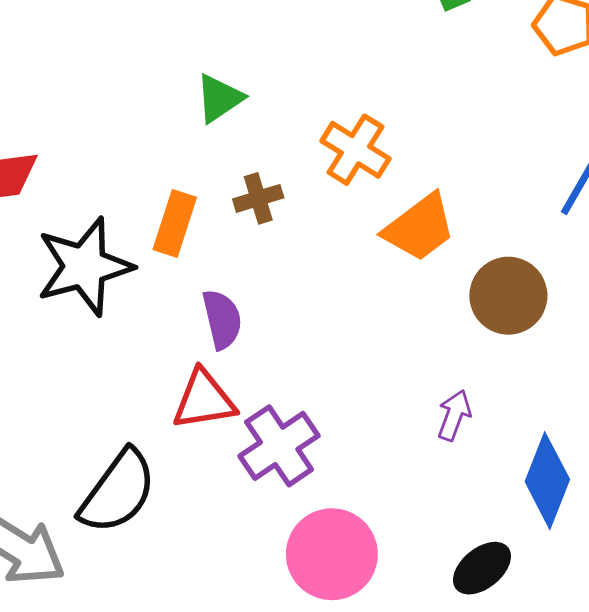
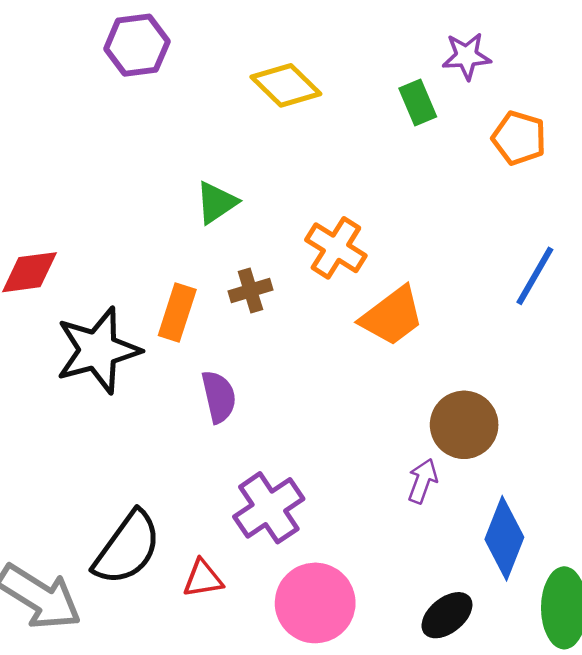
brown circle: (508, 296) -> (464, 425), moved
red triangle: (204, 400) -> (203, 579), moved, size x0.7

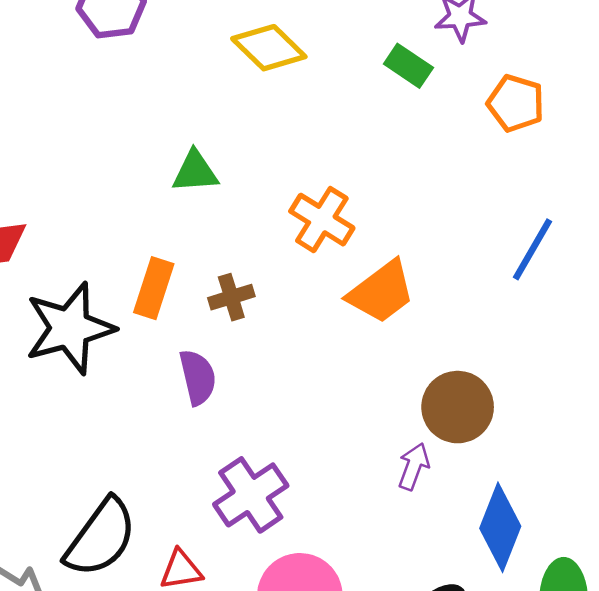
green rectangle: (418, 103) -> (408, 66), turned -33
green triangle: (216, 203) -> (195, 172), turned 30
brown cross: (250, 290) -> (231, 297), moved

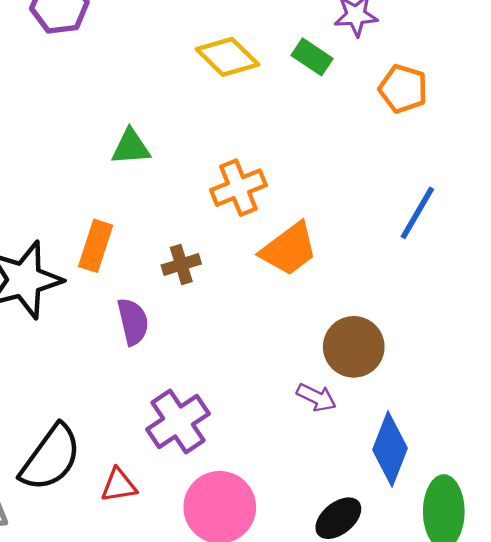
yellow diamond: (269, 48) -> (227, 57), moved
orange cross: (322, 220) -> (238, 188), turned 36
brown cross: (231, 297) -> (181, 264), moved
purple arrow: (414, 466) -> (316, 397), turned 96

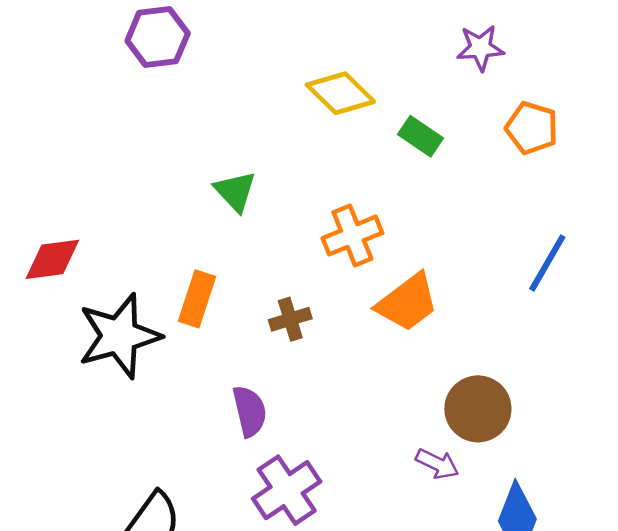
green rectangle: (312, 57) -> (421, 136), moved
green triangle: (131, 147) -> (235, 191), turned 51
purple semicircle: (133, 322) -> (250, 411), moved

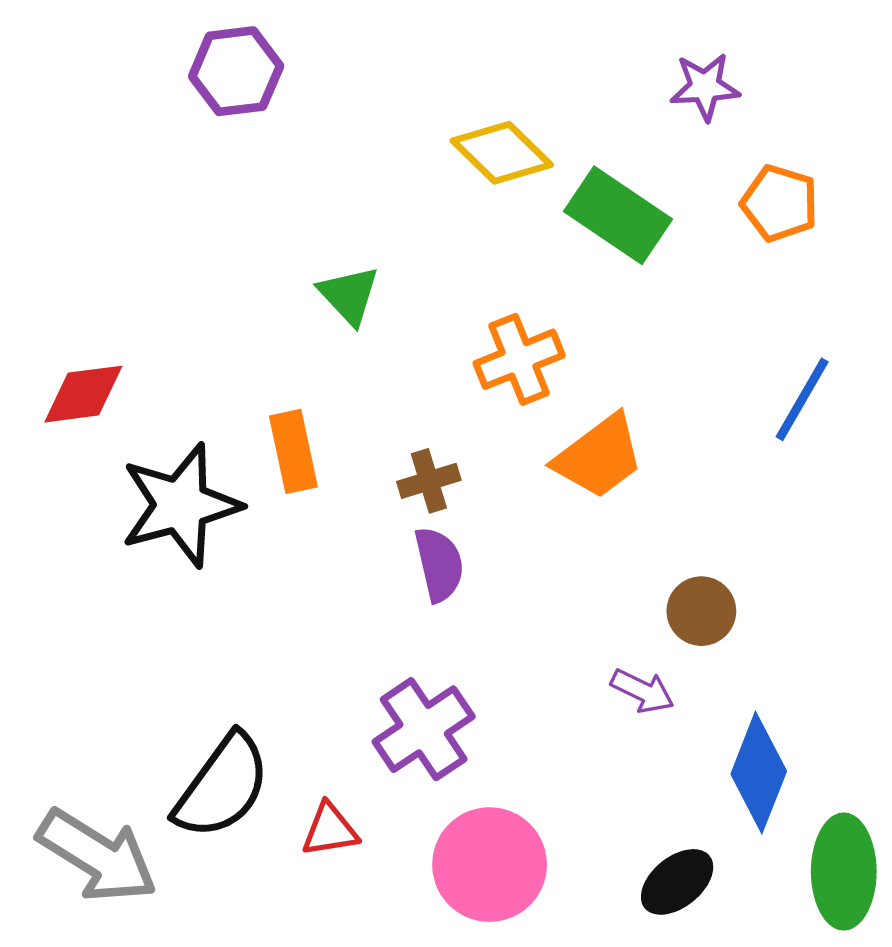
green rectangle: (421, 136) -> (618, 215), size x1.6
orange rectangle: (197, 299) -> (293, 451), turned -30
brown circle: (478, 409) -> (701, 611), size x0.7
purple semicircle: (250, 411) -> (439, 564), moved

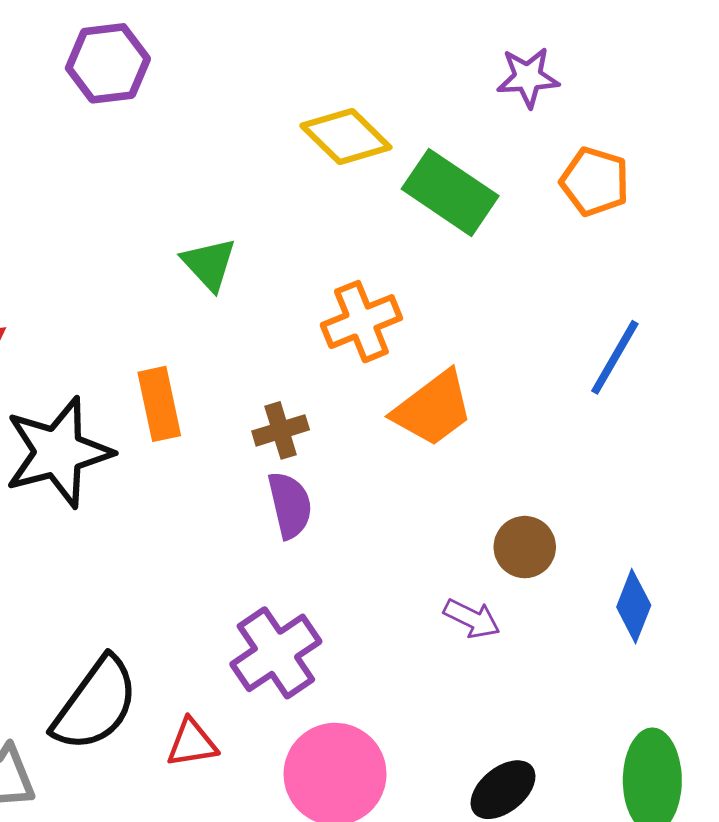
blue diamond: (759, 773) -> (634, 606), moved, size x0.7

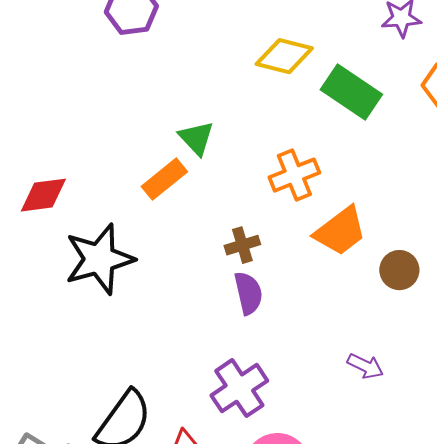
yellow diamond: (346, 136) -> (284, 56), turned -30
orange rectangle: (159, 404) -> (164, 179), moved, turned 63
brown circle: (525, 547) -> (399, 270), moved

